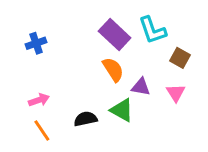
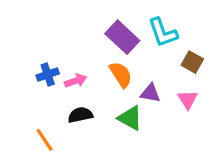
blue cross: (36, 43) -> (48, 75), moved
pink arrow: (39, 100) -> (76, 81), moved
black semicircle: (86, 119) -> (80, 115), moved

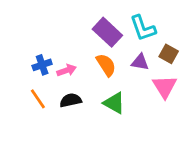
purple triangle: (150, 93) -> (140, 62), moved
pink triangle: (188, 99) -> (165, 87), size x1.4
orange line: (45, 140) -> (38, 99), moved

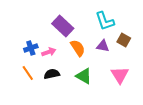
purple rectangle: (107, 32) -> (63, 26), moved
pink triangle: (165, 87) -> (120, 75), moved

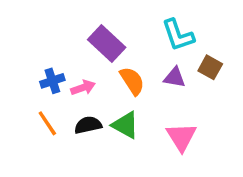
pink triangle: (120, 75) -> (181, 137), moved
green triangle: (84, 76) -> (125, 125), moved

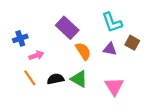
blue cross: (52, 81) -> (20, 38), moved
pink arrow: (83, 88) -> (36, 55), moved

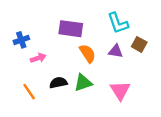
purple rectangle: (67, 28) -> (71, 29), turned -35
orange line: (30, 78) -> (29, 92), moved
green triangle: (79, 79) -> (83, 83), turned -48

